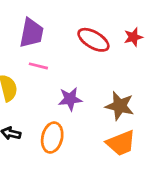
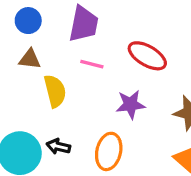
red ellipse: (93, 40) -> (147, 56), moved

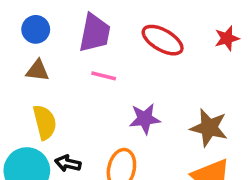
red ellipse: (147, 56) -> (163, 40), moved
yellow semicircle: (55, 91) -> (45, 122), moved

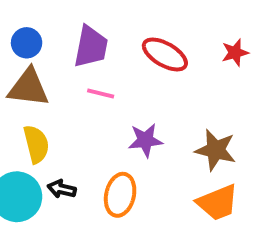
brown triangle: (38, 70) -> (28, 88), size x1.6

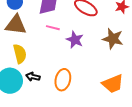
purple star: (145, 140) -> (75, 40), moved, turned 30
brown star: (216, 150) -> (113, 39), moved

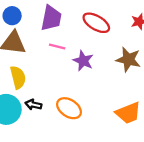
orange ellipse: (63, 80) -> (69, 108), turned -70

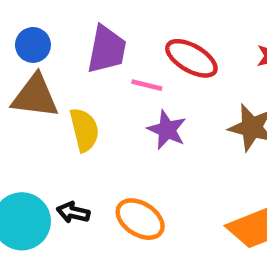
pink line: (57, 47) -> (147, 85), moved
yellow semicircle: (18, 77) -> (84, 130), moved

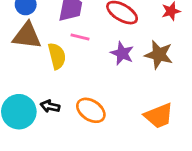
pink line: (147, 85) -> (80, 37), moved
purple star: (167, 130) -> (122, 53), moved

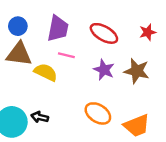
yellow semicircle: (57, 56) -> (46, 72), turned -50
orange ellipse: (91, 110) -> (98, 113), moved

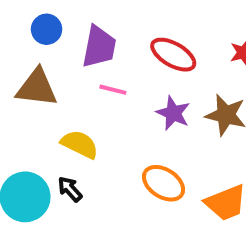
blue circle: (18, 26) -> (47, 29), moved
yellow semicircle: (46, 72) -> (80, 144), moved
black arrow: (40, 117) -> (70, 189), turned 35

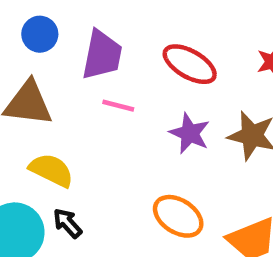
yellow semicircle: (80, 144) -> (51, 170), moved

